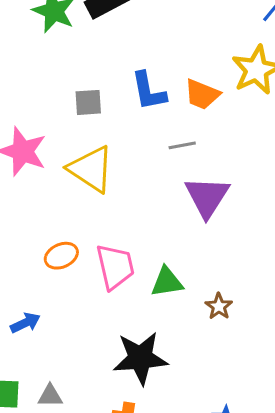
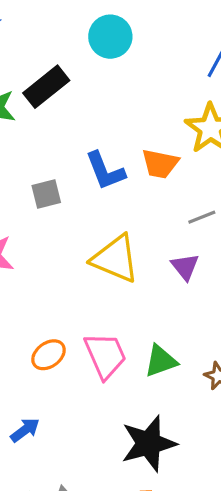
gray line: (182, 145) -> (202, 217), moved
yellow triangle: (91, 169) -> (115, 259), moved
purple triangle: (207, 197) -> (185, 267), size x0.6

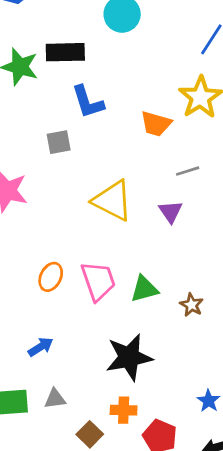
black rectangle: (46, 87) -> (65, 52), turned 33
blue L-shape: (105, 171) -> (88, 102), moved
orange ellipse: (49, 355) -> (51, 277), turned -32
blue arrow: (25, 430) -> (41, 347), moved

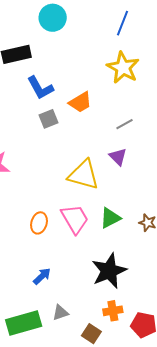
orange trapezoid: (156, 124) -> (80, 102), moved, turned -35
gray square: (59, 142) -> (49, 119), moved
yellow triangle: (113, 201) -> (84, 175), moved

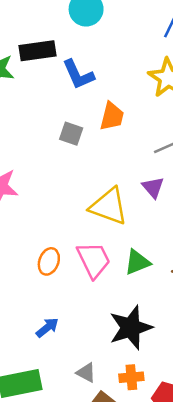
blue L-shape: (40, 88) -> (78, 75), moved
orange trapezoid: (80, 102) -> (112, 116), turned -50
gray square: (49, 119) -> (71, 134), turned 36
gray triangle: (60, 313) -> (86, 373), moved, turned 42

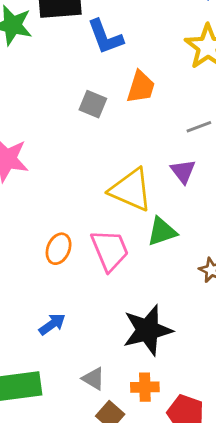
green triangle: (137, 262) -> (162, 232), moved

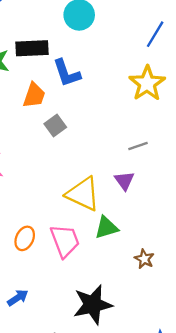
orange trapezoid: (141, 87) -> (34, 95), moved
gray square: (93, 104) -> (55, 126), turned 30

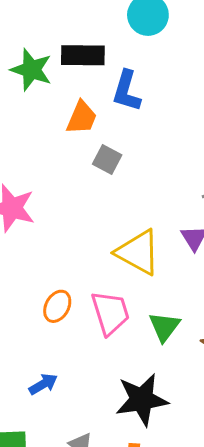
blue L-shape: (67, 73) -> (127, 91), turned 32
gray square: (55, 126) -> (107, 159), turned -30
green triangle: (106, 227) -> (164, 327), moved, turned -40

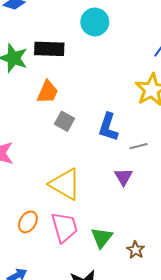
blue L-shape: (127, 91) -> (108, 127), moved
yellow triangle: (138, 252) -> (65, 184), moved

